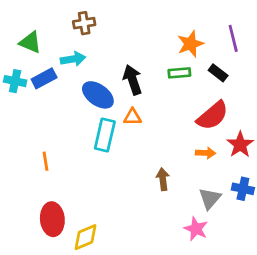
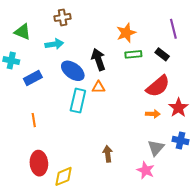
orange star: (190, 44) -> (126, 33), moved
blue rectangle: (44, 78) -> (33, 78), moved
brown arrow: (163, 179) -> (108, 154), moved

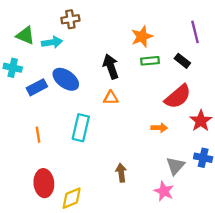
cyan arrow: (54, 44) -> (52, 42), moved
blue ellipse: (73, 71) -> (66, 79), moved
cyan rectangle: (78, 101) -> (81, 128), moved
orange arrow: (153, 114) -> (159, 128), moved

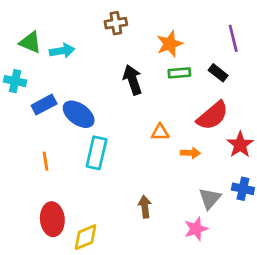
brown cross: (70, 19) -> (116, 23), moved
blue ellipse: (66, 79) -> (79, 114), moved
orange triangle: (111, 98) -> (160, 132), moved
pink star: (164, 191) -> (196, 229), turned 30

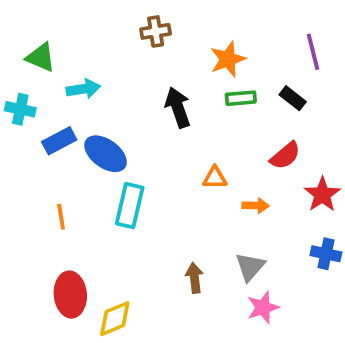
cyan arrow: (62, 51) -> (83, 89), moved
red semicircle: (213, 116) -> (285, 156), size x0.7
gray triangle: (210, 198) -> (250, 267), moved

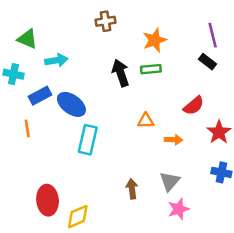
green rectangle: (241, 98) -> (151, 69), moved
black rectangle: (293, 98) -> (208, 62), moved
orange line: (61, 217) -> (27, 128), moved

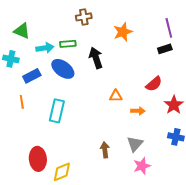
black rectangle: (208, 62) -> (165, 49), turned -56
green rectangle: (151, 69) -> (68, 44), moved
blue ellipse: (71, 104) -> (63, 69), moved
cyan rectangle: (88, 140) -> (57, 111), moved

